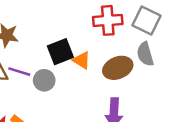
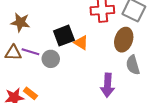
gray semicircle: (145, 54) -> (133, 65), moved
brown ellipse: (118, 68) -> (124, 40), moved, turned -50

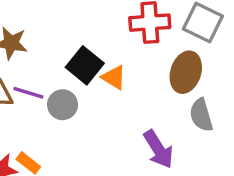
black square: (64, 36) -> (85, 65), turned -30
purple arrow: (108, 85) -> (158, 149), turned -35

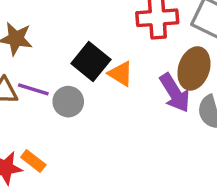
purple arrow: (158, 149) -> (175, 93), moved

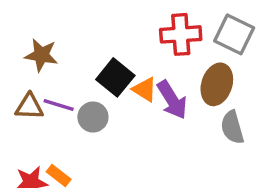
purple arrow: (175, 93) -> (172, 100), moved

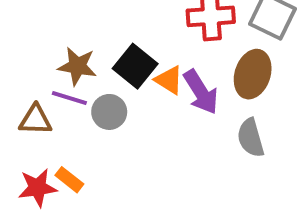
brown star: (41, 55) -> (77, 66), moved
brown triangle: (29, 107) -> (36, 120), moved
gray semicircle: (232, 127) -> (251, 138), moved

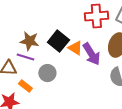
gray circle: (109, 112) -> (47, 73), moved
orange rectangle: (69, 180) -> (25, 86), moved

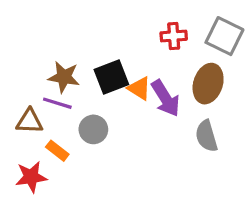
red cross: (96, 16) -> (174, 36), size x0.7
black square: (58, 41) -> (111, 77), turned 30

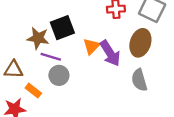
black square: (111, 77) -> (62, 28), moved
orange triangle: (139, 88) -> (92, 46), turned 42
purple line: (57, 103) -> (51, 57), moved

